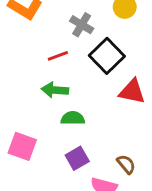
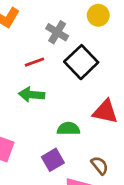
red triangle: (132, 91) -> (105, 112), moved
green semicircle: (73, 118) -> (68, 129), moved

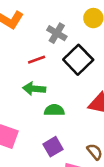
green semicircle: (68, 129) -> (54, 110), moved

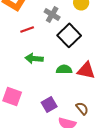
red line: (37, 60) -> (27, 29), moved
green semicircle: (54, 110) -> (64, 69), moved

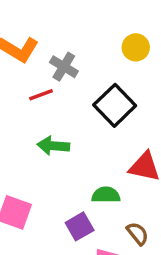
gray cross: (52, 14) -> (64, 67), moved
green semicircle: (64, 69) -> (106, 195), moved

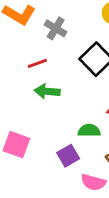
red line: (41, 95) -> (37, 63), moved

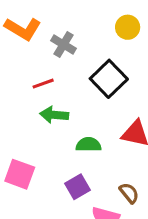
green semicircle: (89, 131) -> (88, 145), moved

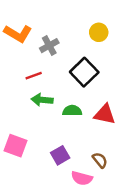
gray cross: (63, 44) -> (49, 46), turned 30
green semicircle: (88, 145) -> (72, 111), moved

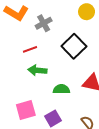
green semicircle: (72, 111) -> (61, 89), moved
pink square: (16, 146) -> (26, 110), moved, turned -36

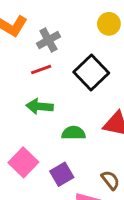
red line: (30, 49) -> (41, 70), moved
pink square: (26, 110) -> (23, 162), turned -30

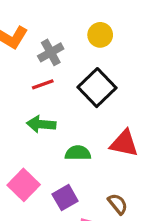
yellow circle: (109, 24) -> (100, 35), moved

